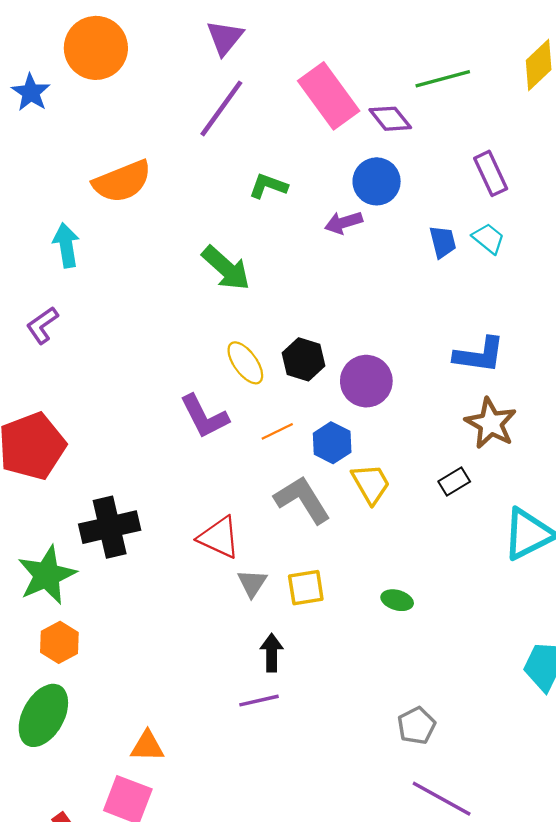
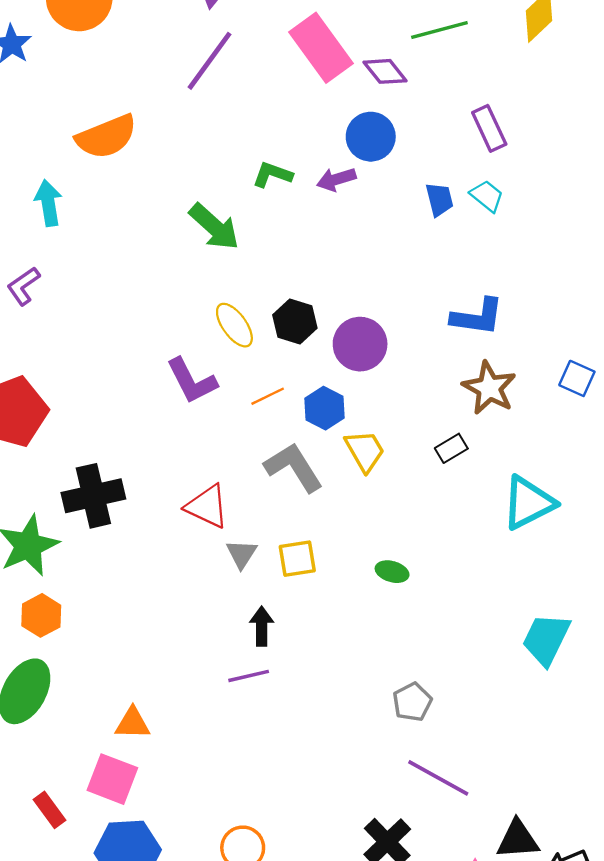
green L-shape: (268, 186) -> (272, 175), moved

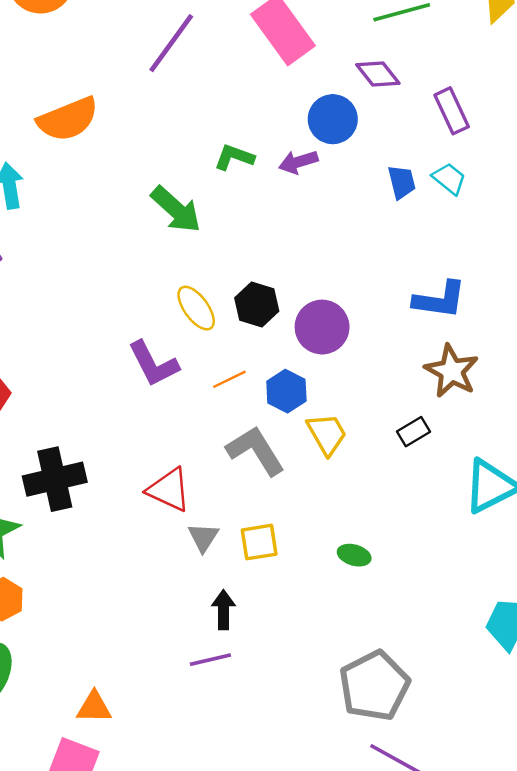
purple diamond: (385, 71) -> (378, 74), moved
gray pentagon: (412, 702) -> (374, 686), size x1.8

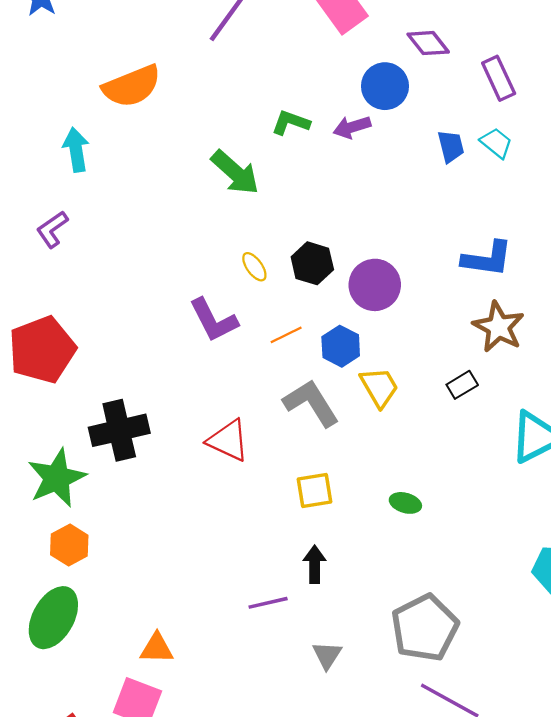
yellow ellipse: (196, 308) -> (254, 267), size x0.7
gray triangle: (203, 537) -> (327, 655), moved
black arrow: (223, 610) -> (315, 564), moved

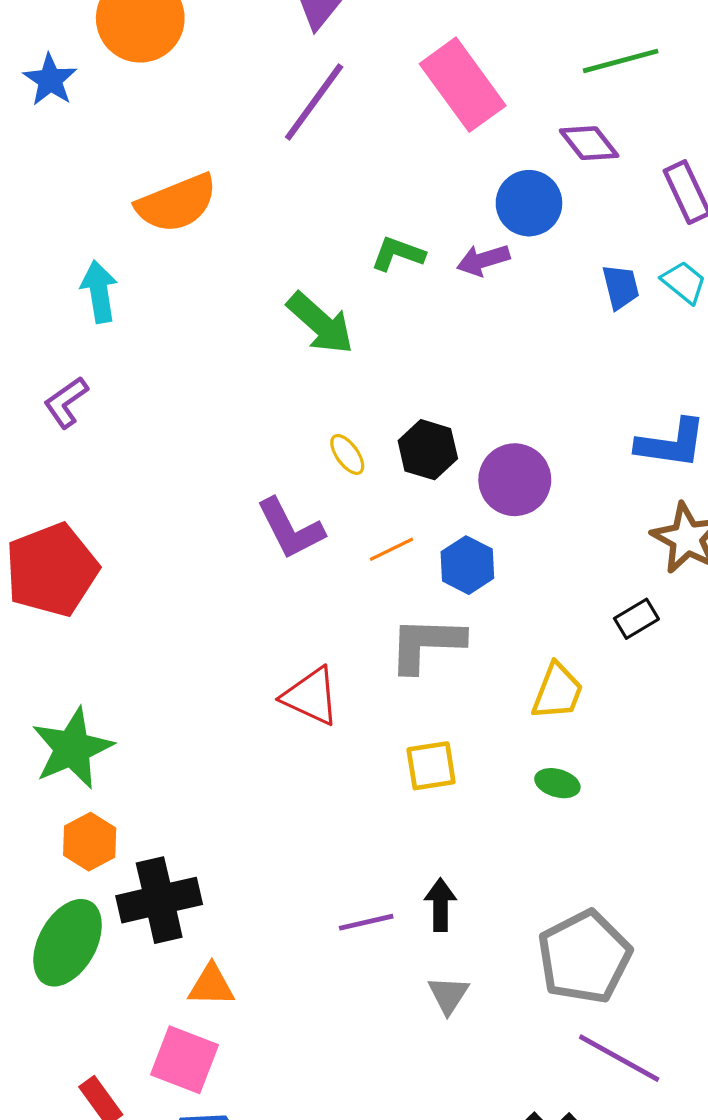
yellow trapezoid: (379, 387) -> (557, 691), moved, turned 51
gray L-shape: (311, 403) -> (426, 644), turned -56
black cross: (119, 430) -> (159, 900), moved
black arrow: (315, 564) -> (440, 905), moved

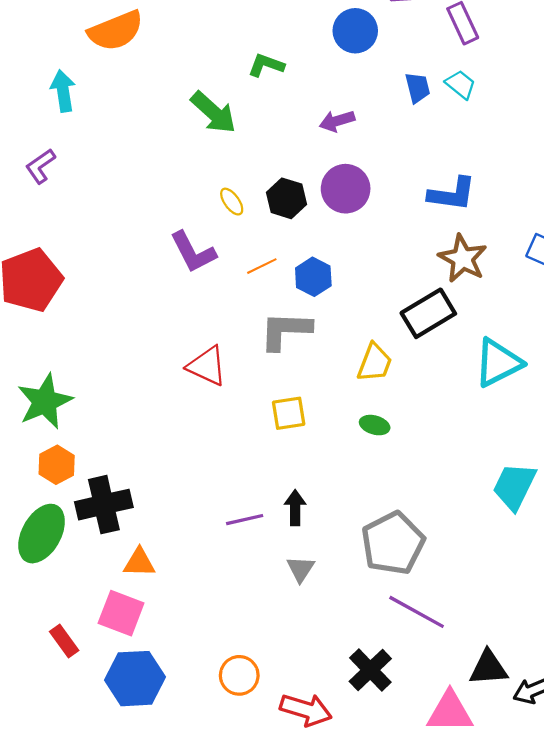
purple arrow: (483, 260) -> (337, 121), moved
purple circle: (515, 480) -> (346, 189), moved
black rectangle: (636, 619) -> (428, 313), size x1.8

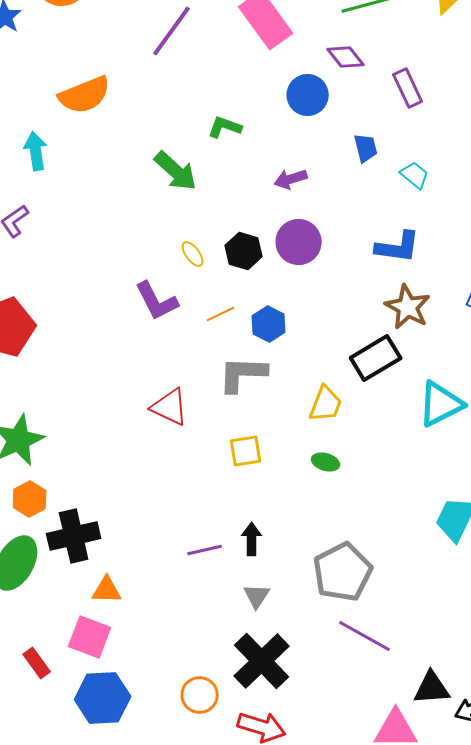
cyan trapezoid: (461, 84) -> (415, 175), moved
black cross: (370, 670) -> (262, 661), moved, size x1.4

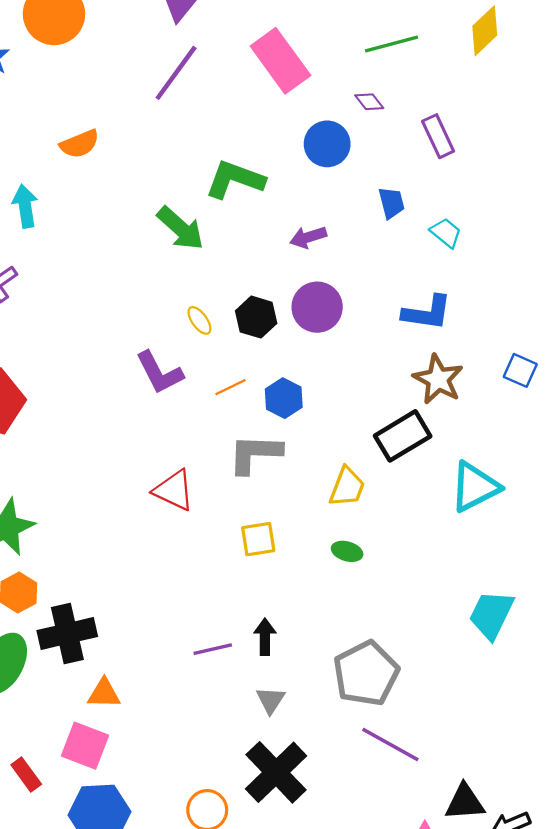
purple diamond: (346, 57) -> (369, 102), size x0.7
orange semicircle: (85, 95) -> (80, 144), size x0.7
green L-shape: (225, 127) -> (235, 179), size x1.6

